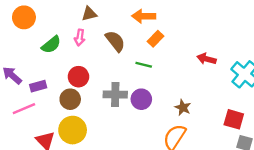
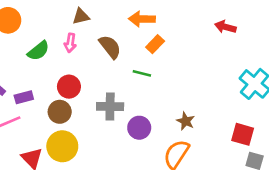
red arrow: (207, 59) -> (225, 27), moved
purple circle: (141, 99) -> (139, 128), moved

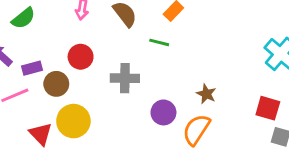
green semicircle: (38, 51) -> (23, 18), moved
brown circle: (60, 112) -> (56, 84), moved
purple circle: (139, 128) -> (163, 112), moved

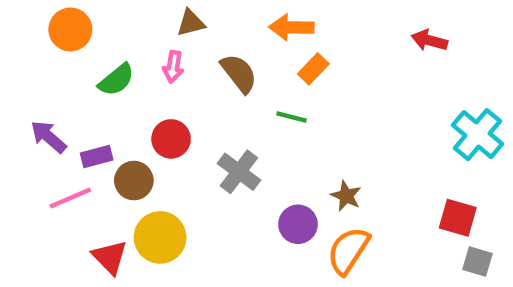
green semicircle: (23, 18) -> (116, 80), moved
gray cross: (125, 78) -> (239, 172), turned 36
brown star: (206, 94) -> (346, 196), moved

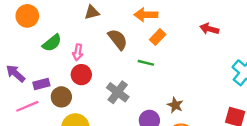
red arrow: (429, 40) -> (209, 29), moved
pink arrow: (173, 67) -> (78, 52), moved

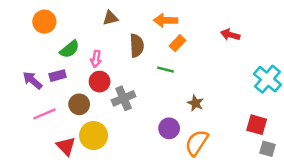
brown semicircle: (118, 39) -> (137, 46), turned 35
purple rectangle: (41, 84) -> (58, 76), moved
gray cross: (118, 92) -> (124, 98), moved, turned 30
brown star: (175, 105) -> (195, 103), moved

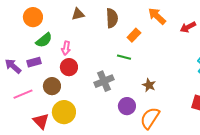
orange arrow: (165, 20) -> (157, 16), moved, turned 42
orange circle: (44, 22) -> (33, 17), moved
red arrow: (230, 35) -> (188, 27), moved, turned -42
brown semicircle: (137, 46) -> (112, 18), moved
gray cross: (124, 98) -> (104, 81), moved

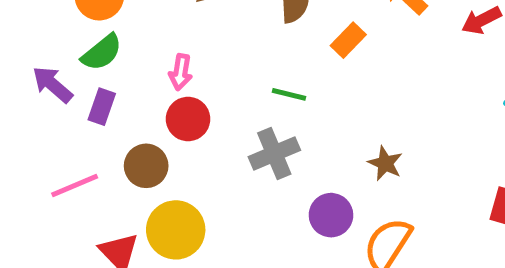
green semicircle: (44, 40) -> (102, 52), moved
green line: (124, 57) -> (289, 94), moved
purple rectangle: (34, 62) -> (102, 107), turned -56
purple arrow: (13, 66) -> (52, 84), moved

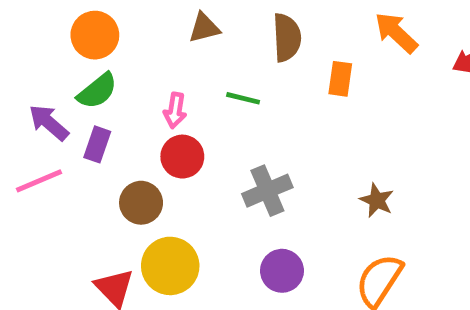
orange rectangle: (348, 40) -> (340, 79), turned -36
green line: (289, 94) -> (243, 98), moved
pink line: (75, 186) -> (39, 181), moved
purple circle: (331, 215) -> (282, 271), moved

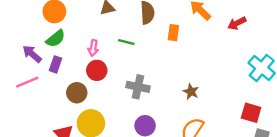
gray cross: (267, 191) -> (138, 87), turned 35

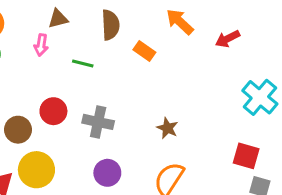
orange rectangle: (173, 33) -> (144, 51), turned -63
pink arrow: (93, 48) -> (41, 45), moved
red circle: (97, 70) -> (53, 111), moved

